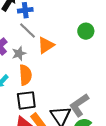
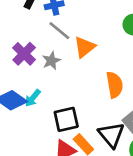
orange semicircle: (25, 75) -> (115, 85), moved

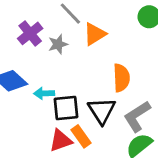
cyan arrow: (33, 98) -> (44, 93), moved, turned 42
black triangle: (111, 135) -> (102, 111), moved

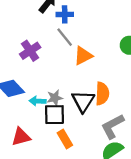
gray star: (58, 44) -> (55, 98), moved
black triangle: (102, 111) -> (83, 101), moved
red triangle: (61, 141) -> (21, 137), moved

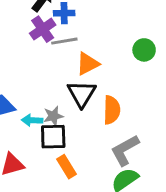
gray line: (65, 37) -> (64, 41), turned -60
purple cross: (30, 51) -> (43, 29), moved
black triangle: (83, 101) -> (82, 94), moved

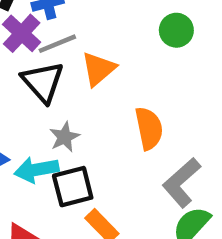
black triangle: (82, 94) -> (43, 82), moved
gray star: (53, 116) -> (64, 137), moved
cyan arrow: (32, 120) -> (36, 170), size x1.4

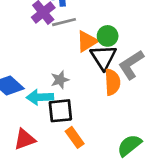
green circle: (176, 30) -> (108, 36), moved
black triangle: (43, 82) -> (103, 57), moved
gray L-shape: (182, 183) -> (131, 65), moved

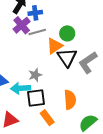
green circle: (108, 36) -> (67, 33), moved
orange semicircle: (112, 82) -> (70, 100), moved

